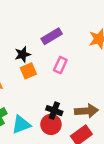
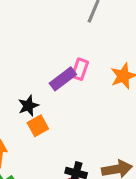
pink rectangle: (60, 65) -> (80, 69), moved

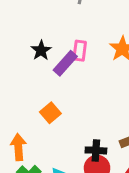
black star: (28, 106) -> (41, 50), moved

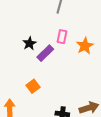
pink rectangle: (80, 51) -> (62, 37), moved

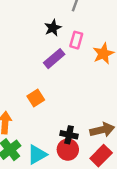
black star: (29, 43) -> (53, 28), moved

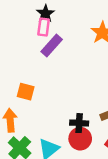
pink rectangle: (76, 40) -> (44, 27), moved
orange square: (36, 98) -> (26, 92), moved, turned -35

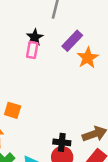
purple rectangle: (52, 46) -> (72, 41), moved

